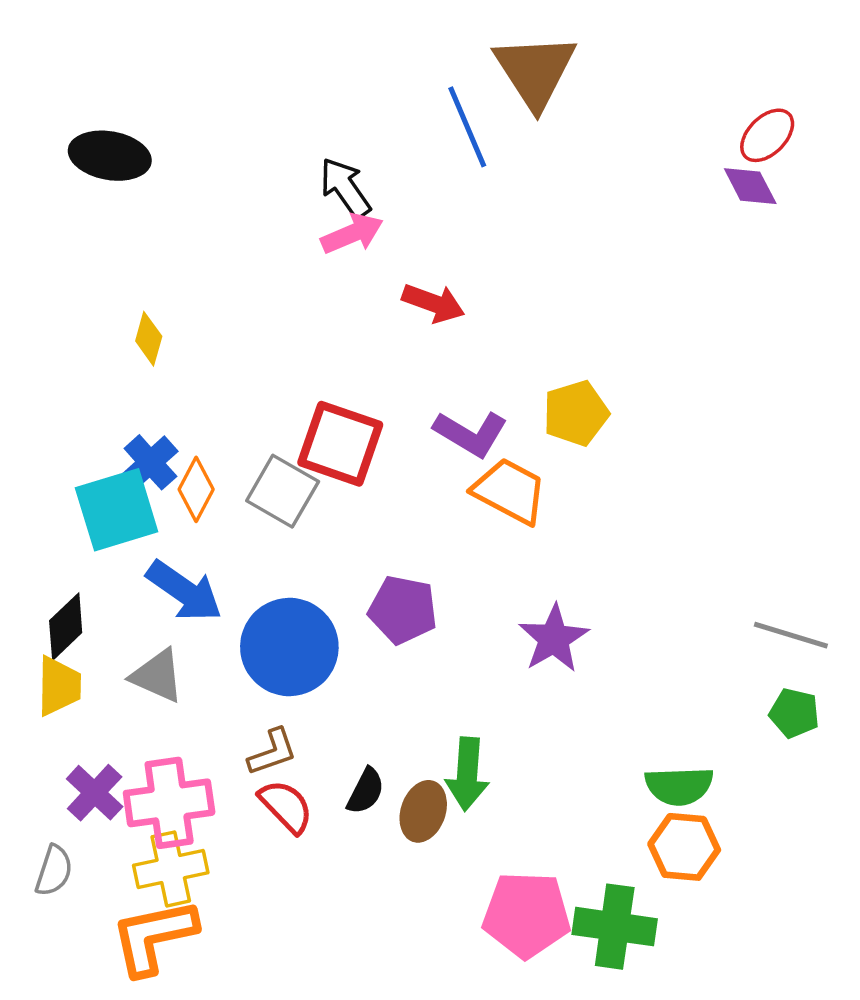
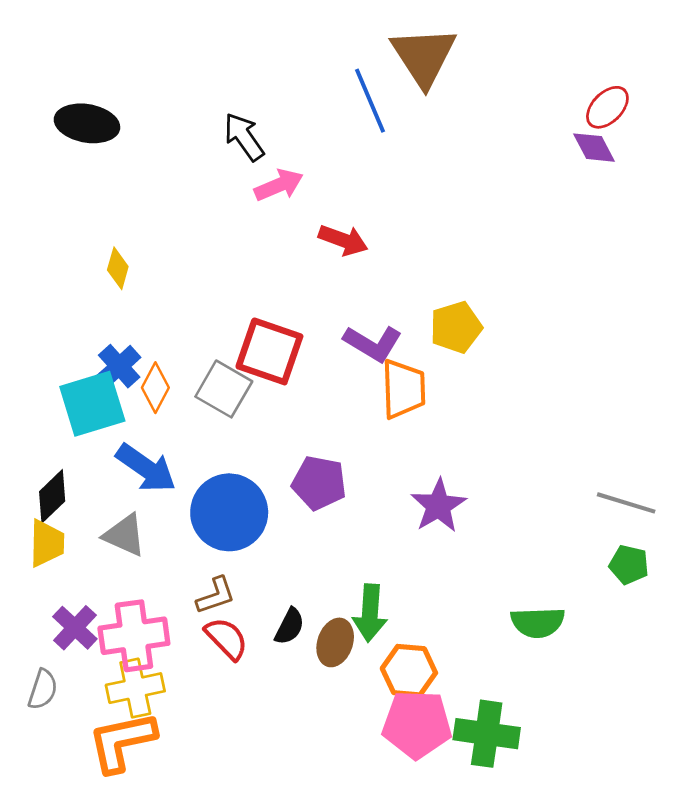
black arrow: (345, 188) -> (244, 137), moved
orange trapezoid: (510, 491) -> (404, 389), turned 60
orange hexagon: (684, 847) -> (409, 671), moved

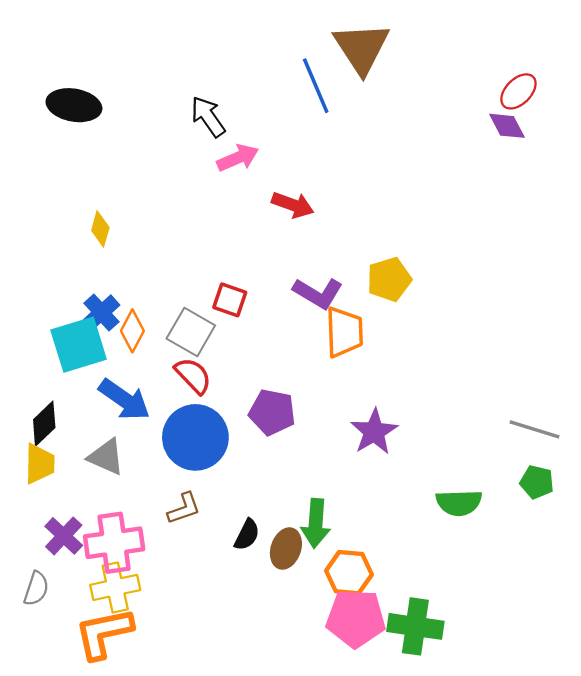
red square: (269, 351) -> (230, 300), size x0.6
green semicircle: (538, 622) -> (459, 503), moved
red semicircle: (226, 638) -> (193, 376), moved

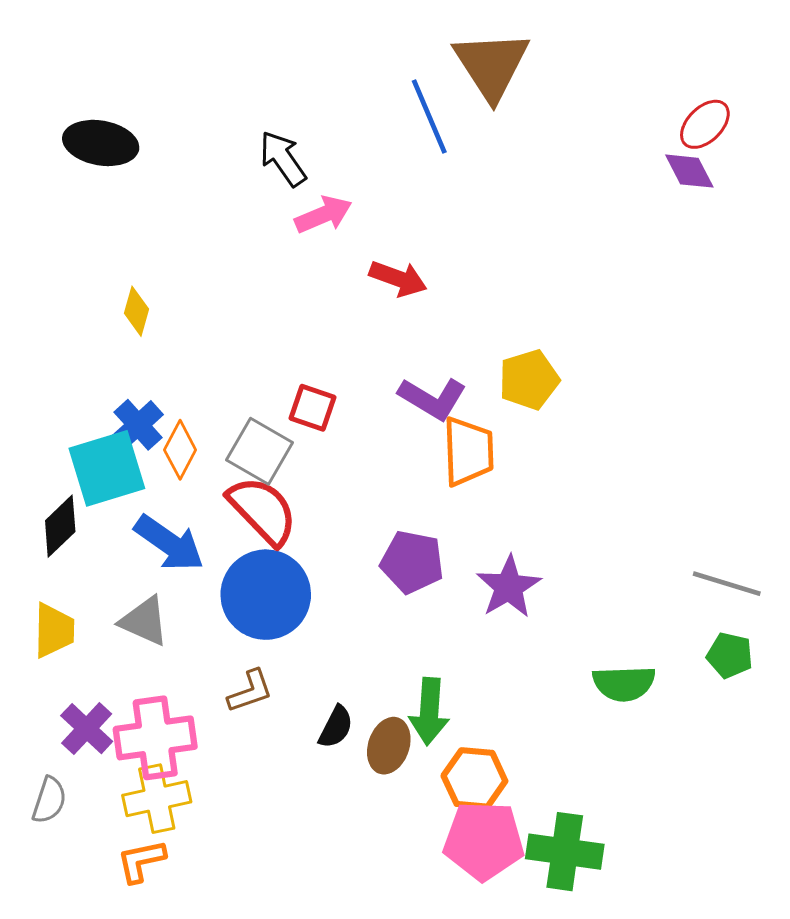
red semicircle: (193, 376) -> (263, 511), size x1.4
purple pentagon: (272, 412) -> (412, 562), moved
black diamond: (44, 424) -> (60, 526), moved
orange L-shape: (104, 633) -> (141, 861), size x0.6

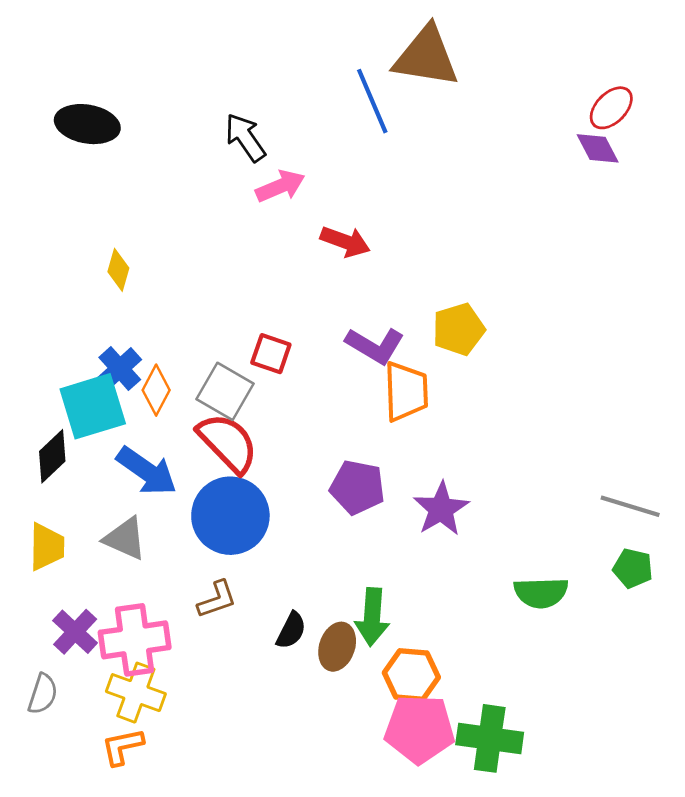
brown triangle: (492, 65) -> (426, 57), turned -48
yellow cross: (157, 799) -> (136, 693), turned 32

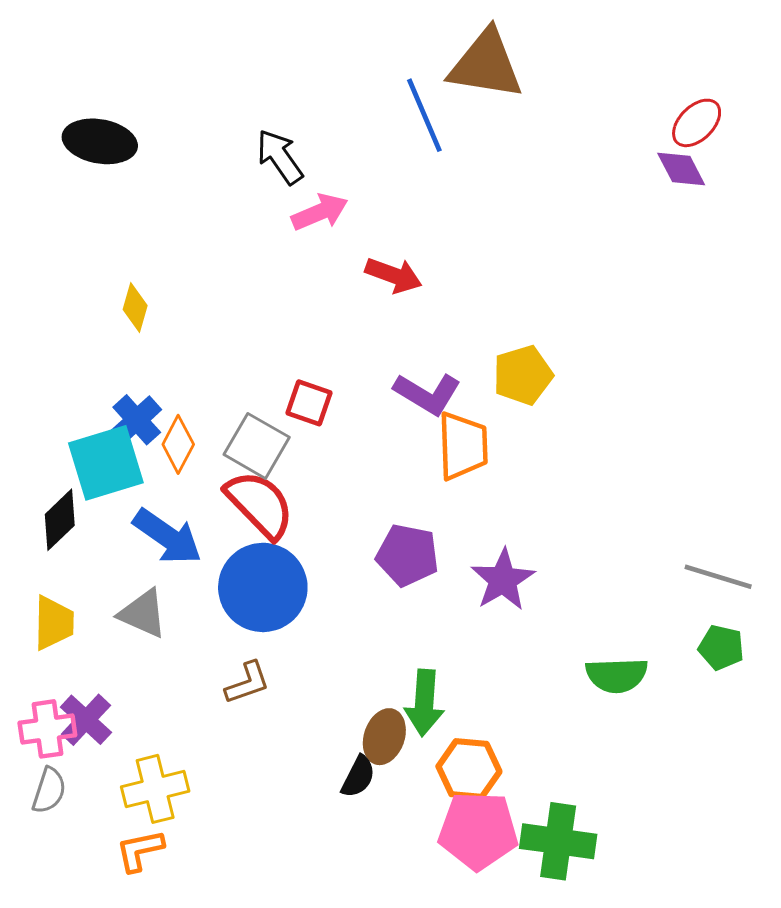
black semicircle: (291, 630) -> (358, 777), moved
pink cross: (135, 640) -> (47, 729), moved, size x0.7
yellow cross: (136, 693) -> (155, 789), turned -34

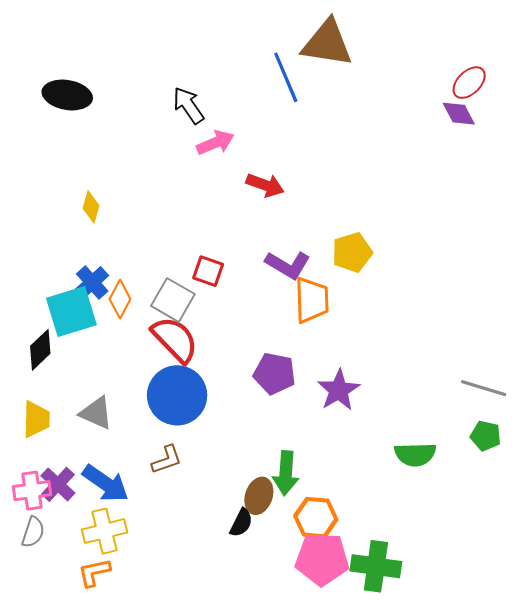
blue arrow: (167, 537) -> (106, 483), moved

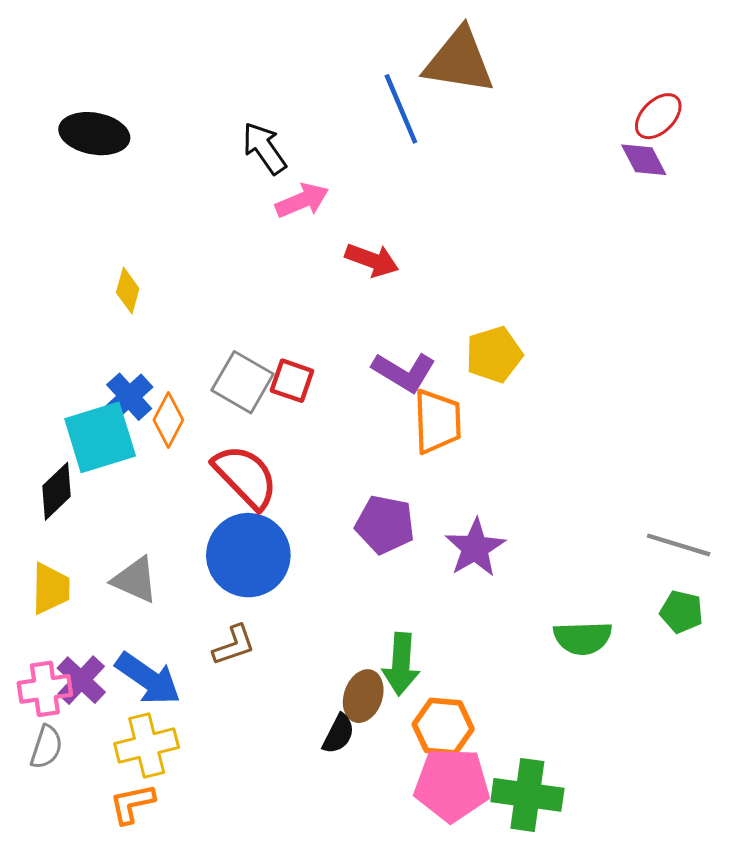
gray square: (173, 300) -> (243, 382), moved

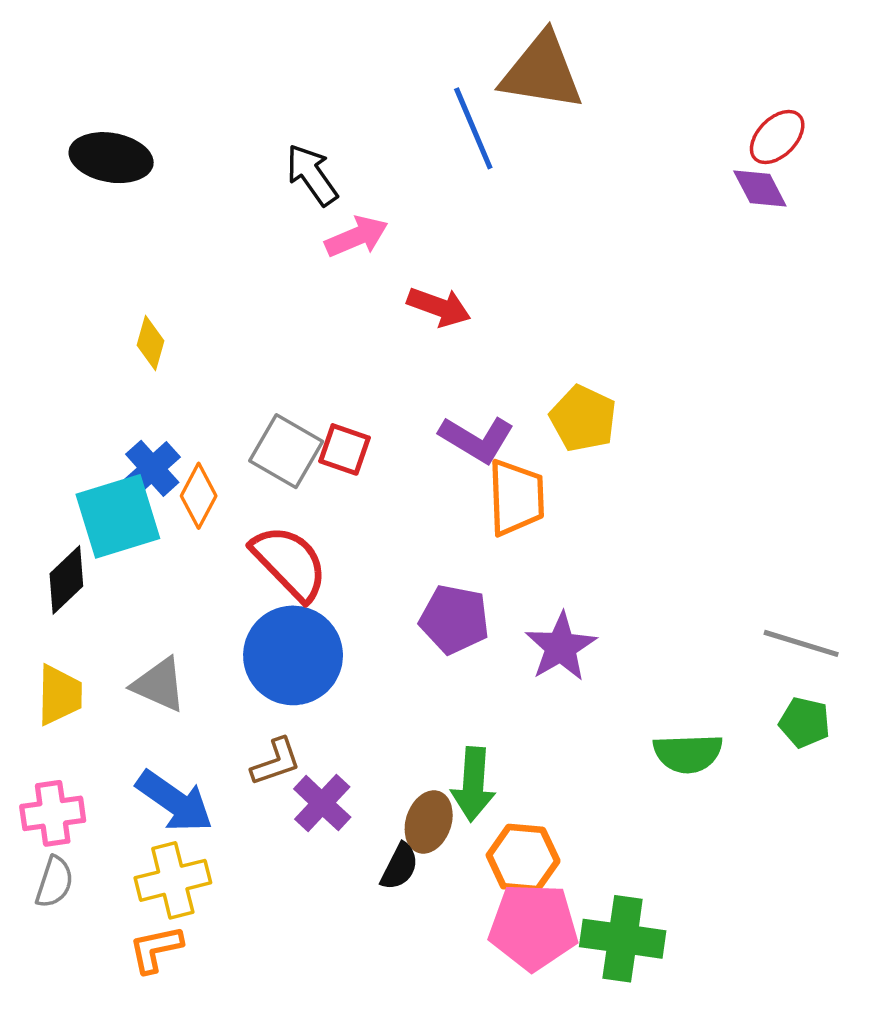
yellow pentagon: (494, 355) -> (583, 419), turned -30
purple cross: (81, 680) -> (322, 803), moved

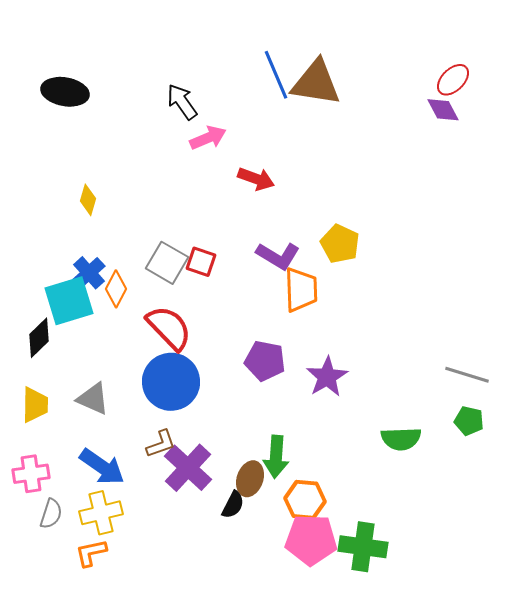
brown triangle: (542, 72) -> (316, 83), moved
purple cross: (322, 803) -> (188, 468), size x1.4
gray semicircle: (54, 882) -> (51, 514), moved

